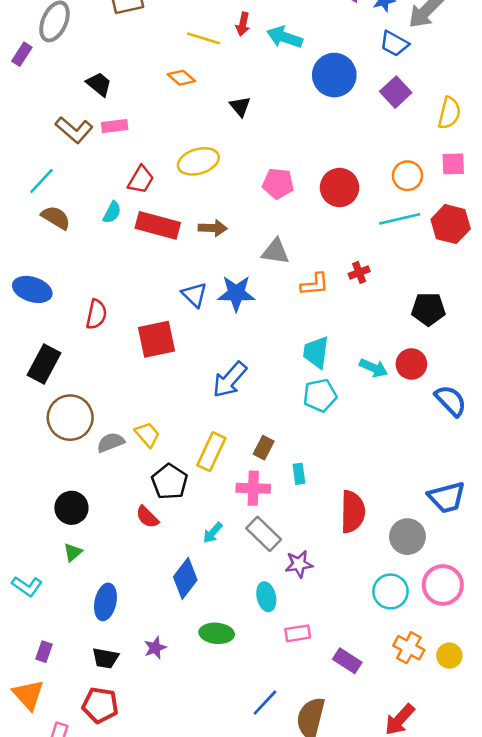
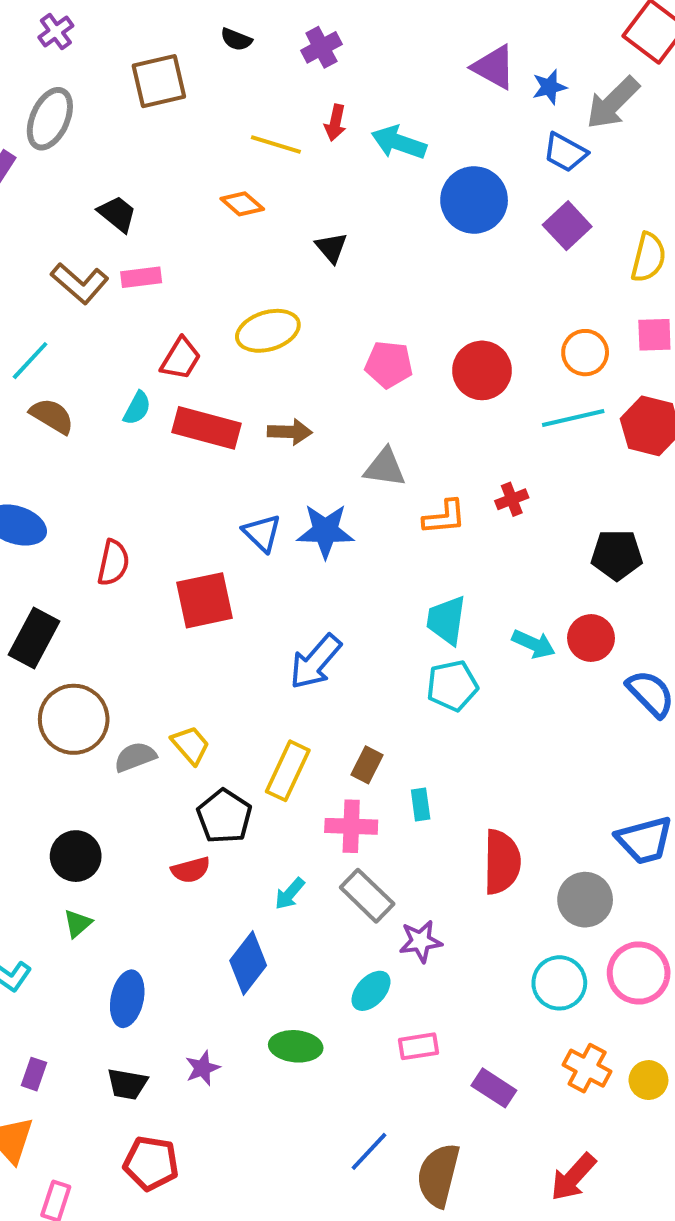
red semicircle: (147, 517) -> (191, 870), turned -60
cyan ellipse: (266, 597) -> (371, 991), turned 56
red pentagon: (100, 705) -> (151, 1163), moved

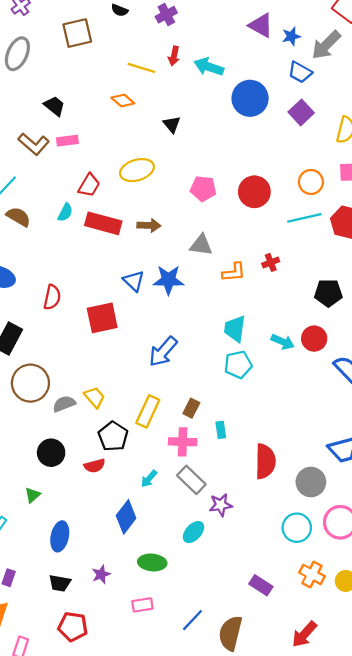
black circle: (76, 856) -> (51, 453), moved
pink rectangle: (419, 1046) -> (142, 605), moved

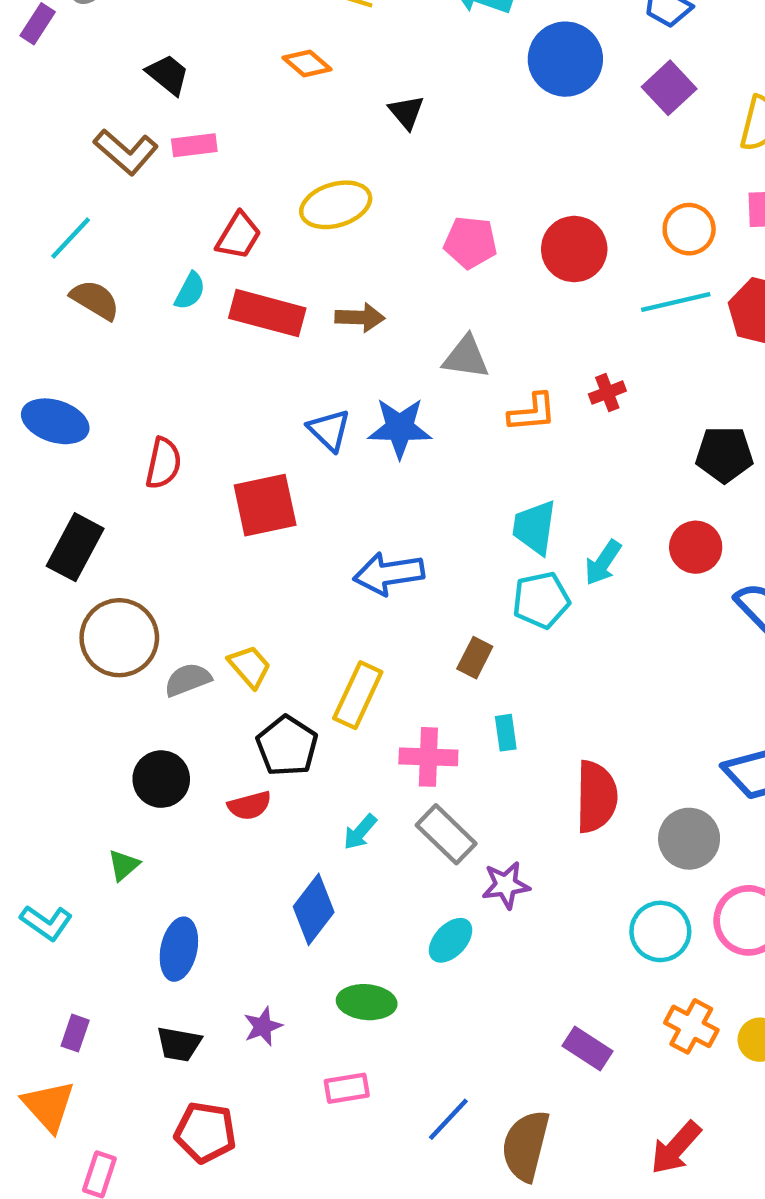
cyan arrow: (283, 342) -> (603, 563), moved, turned 100
blue arrow: (163, 352) -> (389, 574), turned 40
brown rectangle: (191, 408) -> (475, 658), moved

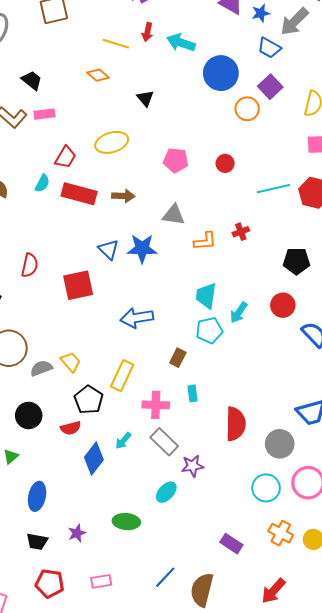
orange circle: (689, 229) -> (247, 109), moved
red circle: (574, 249) -> (225, 163), size x0.6
blue diamond: (314, 909) -> (94, 459), moved
pink rectangle: (347, 1088) -> (101, 581), moved

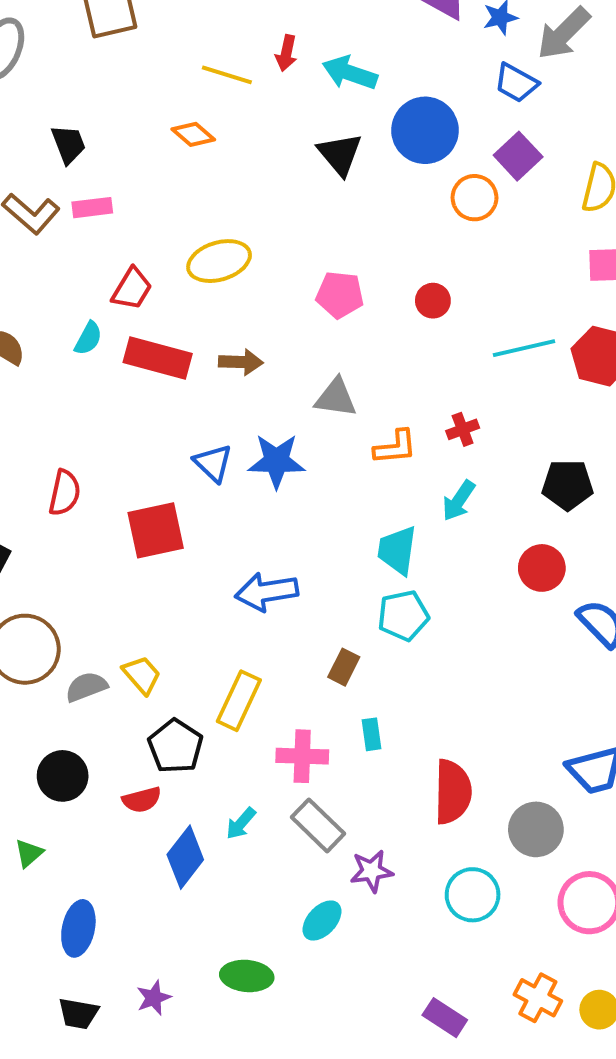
black trapezoid: (32, 80) -> (69, 144), turned 30
black triangle: (145, 98) -> (340, 154), moved, size x1.4
cyan arrow: (239, 313) -> (459, 501), moved
cyan circle: (266, 488) -> (473, 895), moved

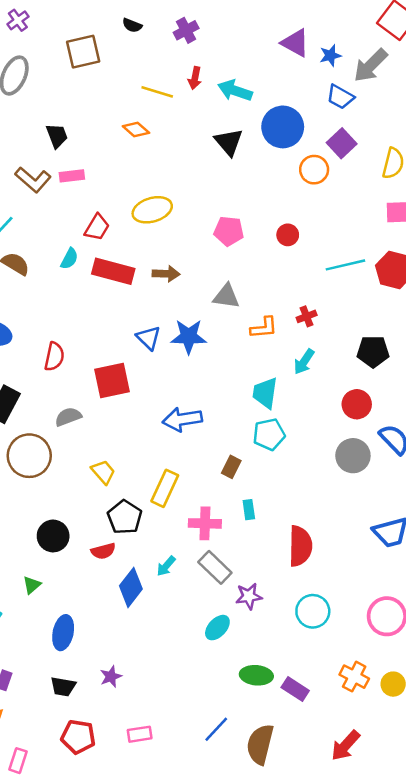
gray semicircle: (86, 687) -> (68, 417), moved
gray circle: (536, 829) -> (353, 456), moved
green ellipse: (247, 976) -> (256, 675), moved

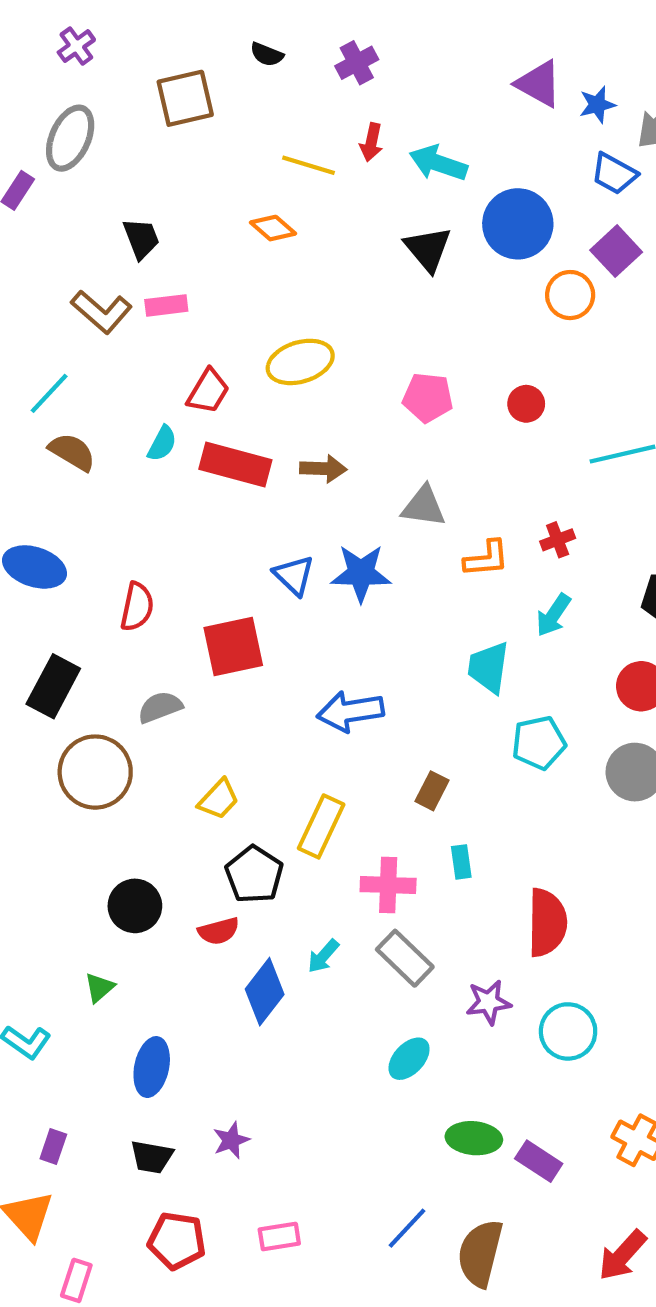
cyan pentagon: (269, 434) -> (539, 743), moved
yellow trapezoid: (103, 472) -> (219, 799), turned 84
purple star: (249, 596) -> (489, 1002), moved

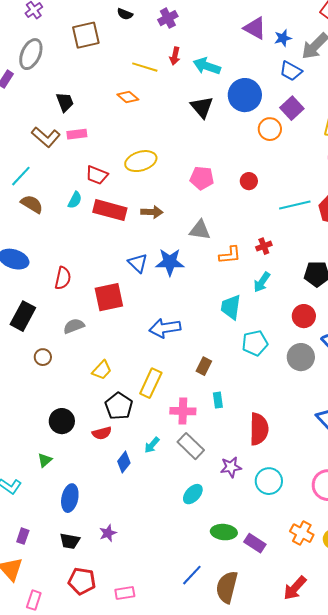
red trapezoid: (208, 391) -> (97, 175), turned 80
brown circle: (95, 772) -> (43, 357), size x0.5
blue diamond: (265, 992) -> (124, 462), size x0.7
pink rectangle: (279, 1236) -> (125, 593), moved

